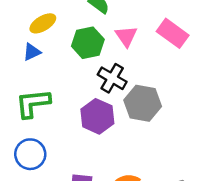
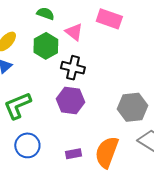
gray hexagon: (143, 103) -> (132, 107), moved

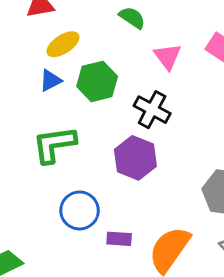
green hexagon: (46, 46) -> (97, 81), moved
blue circle: (27, 145) -> (80, 210), moved

